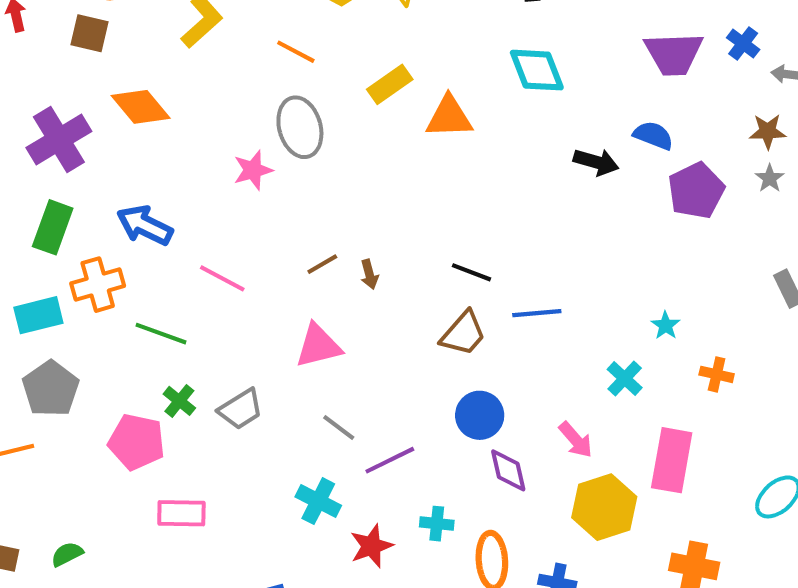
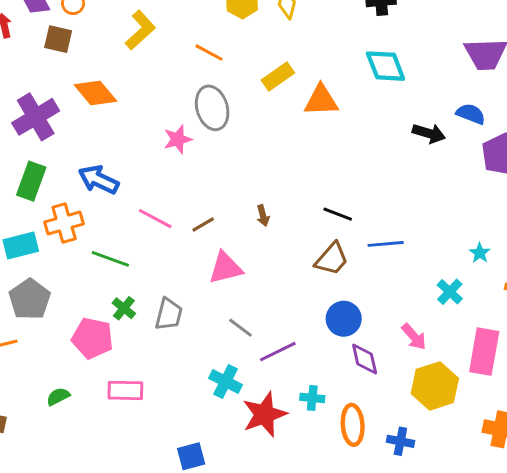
brown line: (322, 264) -> (203, 225), moved
gray trapezoid: (241, 409) -> (169, 314), turned -44
red star: (371, 546) -> (264, 414), size x1.4
green semicircle: (67, 554) -> (58, 396), moved

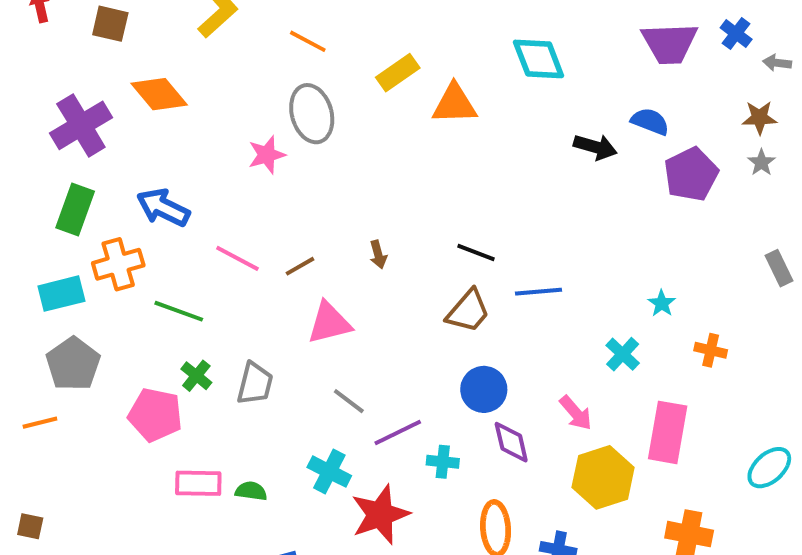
green semicircle: (58, 396) -> (251, 491), moved, turned 35
cyan cross: (312, 398) -> (443, 462), moved

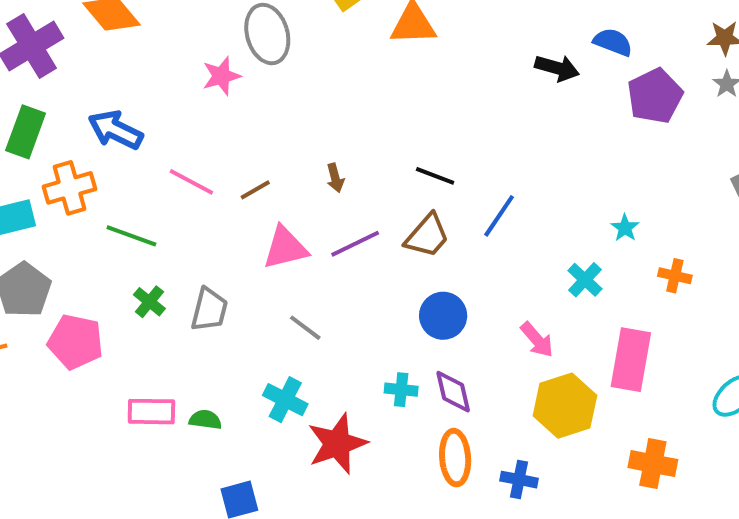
blue line: (539, 292) -> (499, 216), turned -51
pink pentagon: (155, 415) -> (75, 342), moved
purple line: (398, 432) -> (355, 244), moved
purple diamond: (511, 442) -> (453, 392), moved

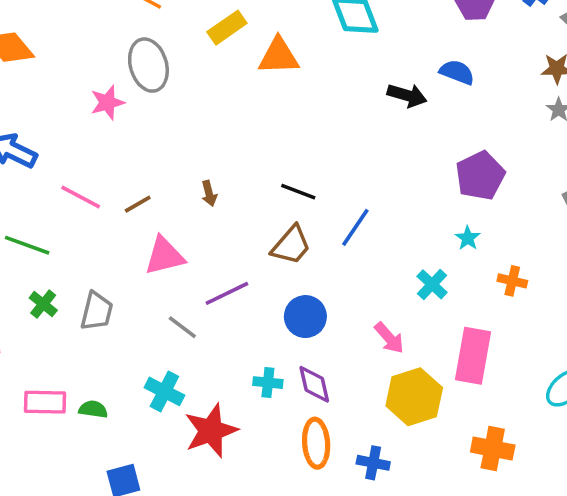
purple pentagon: (655, 96) -> (480, 176), moved
purple line: (355, 244) -> (227, 293), moved

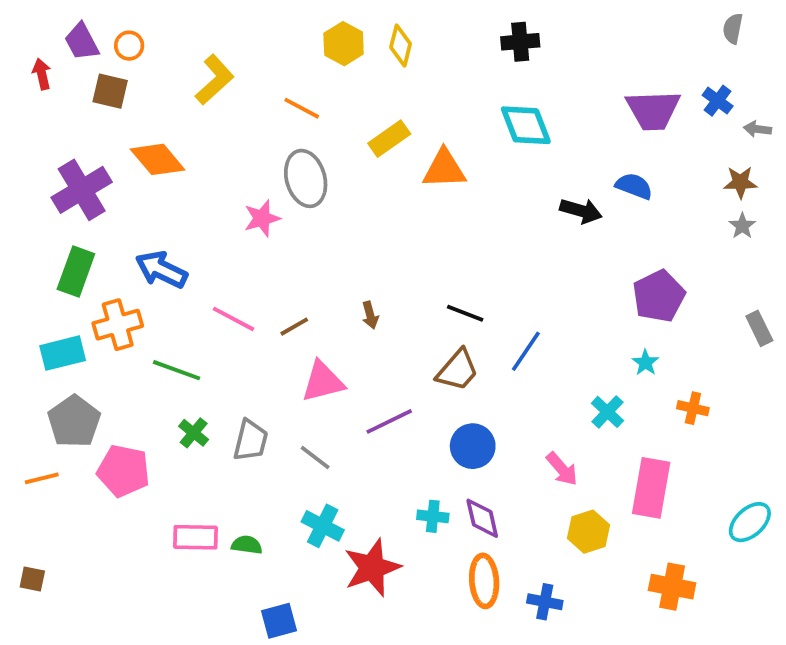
gray line: (182, 327) -> (315, 458), moved
yellow hexagon: (414, 397) -> (588, 532), size x0.7

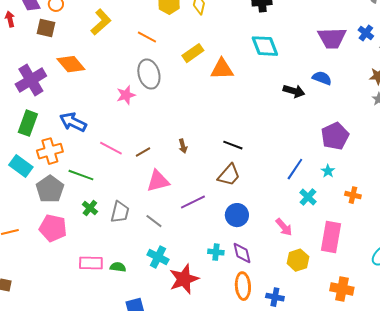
blue line: (526, 351) -> (295, 169), moved
cyan rectangle: (63, 353) -> (21, 166), turned 50
gray pentagon: (74, 421) -> (50, 189), moved

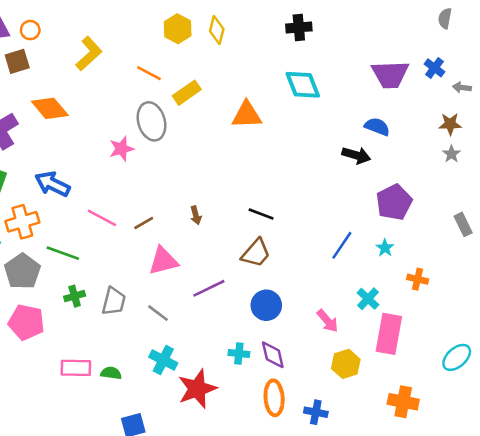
brown square: (46, 28) -> (17, 61), turned -30
yellow rectangle: (193, 53) -> (187, 93), moved
black arrow: (294, 91) -> (356, 155), moved
cyan cross: (308, 197) -> (368, 299), moved
green cross: (90, 208) -> (75, 296), turned 35

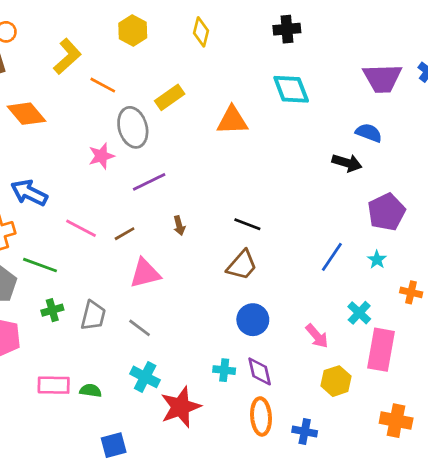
yellow hexagon: (178, 29) -> (133, 31), moved
orange line: (149, 73) -> (103, 85), moved
purple line: (209, 288) -> (149, 182), moved

